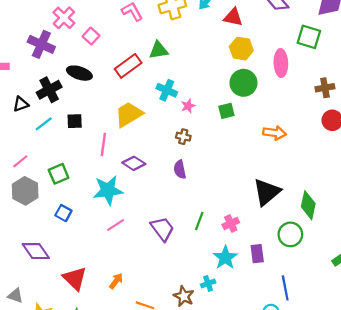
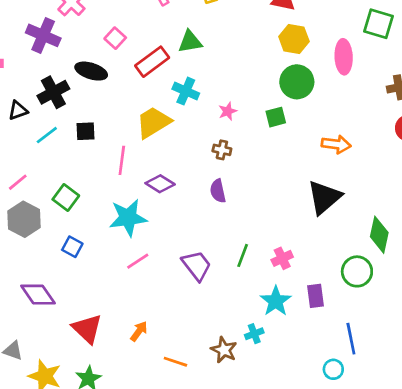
pink square: (91, 36) -> (115, 38), moved
cyan cross: (167, 90) -> (186, 91), moved
green square: (59, 174) -> (66, 198), turned -30
black triangle: (267, 192) -> (324, 197), moved

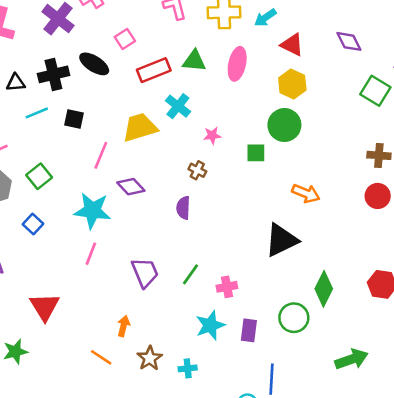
pink ellipse: (344, 57) -> (237, 64), moved
pink line: (138, 261) -> (91, 254), turned -50
red triangle: (87, 329) -> (45, 307), moved
orange arrow: (139, 331) -> (124, 326), moved, turned -36
cyan cross: (254, 334) -> (188, 368), moved

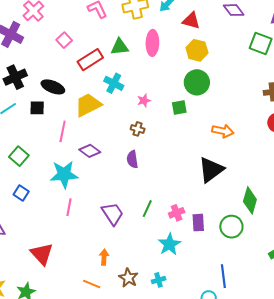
black ellipse: (94, 64) -> (53, 87), moved
purple rectangle: (249, 330) -> (198, 223), moved

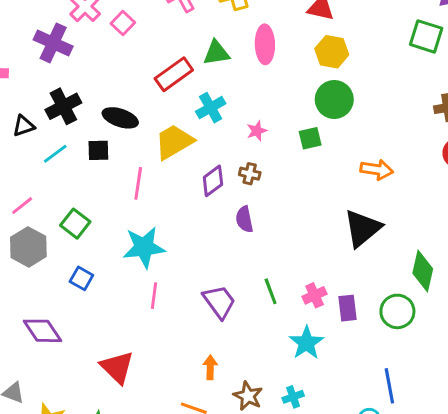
pink square: (64, 40) -> (123, 23), moved
cyan cross: (114, 83) -> (211, 108), turned 36
purple diamond: (90, 151) -> (213, 181), moved, turned -70
green line: (147, 209) -> (271, 291), turned -42

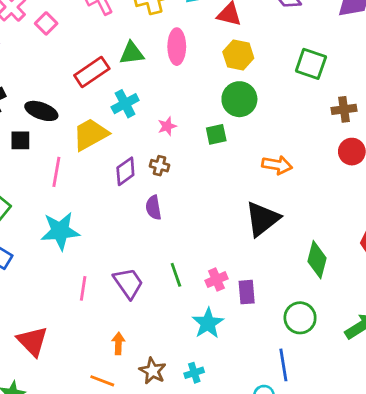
green square: (426, 36) -> (311, 64), moved
pink line: (154, 296) -> (83, 288), moved
green circle: (397, 311) -> (300, 318), moved

